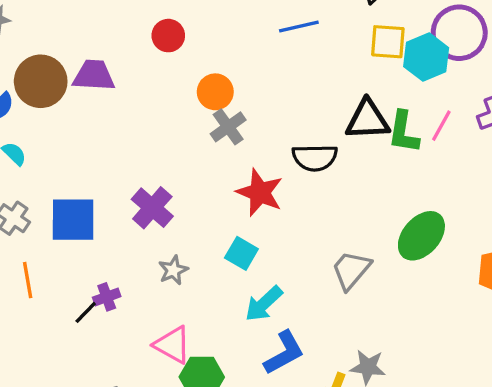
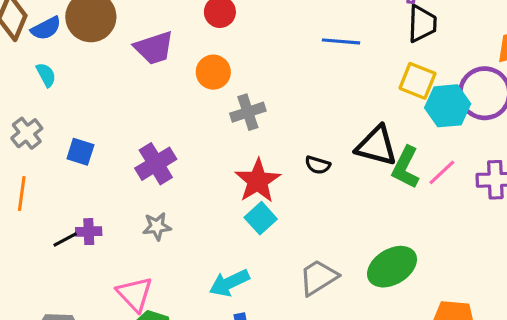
purple trapezoid: (94, 76) -> (154, 48), moved, turned 141
orange circle: (215, 92) -> (213, 72), moved
black semicircle: (315, 158) -> (318, 165), size x0.6
blue square: (73, 220) -> (80, 152), size x0.6
cyan square: (241, 253) -> (261, 218), moved

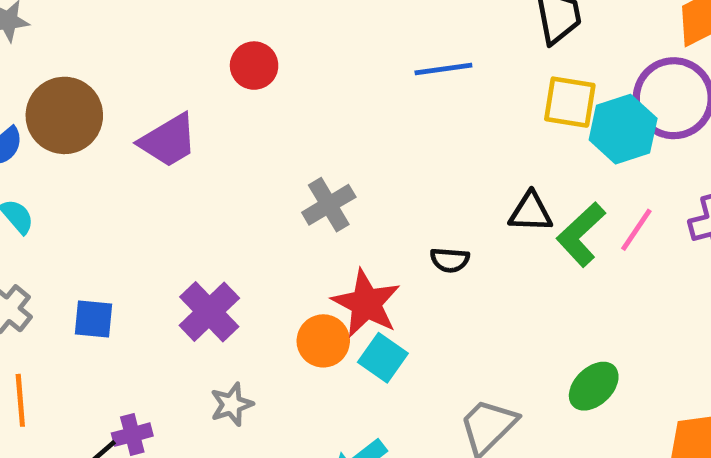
orange circle: (213, 72) -> (323, 341), moved
black triangle: (376, 146) -> (531, 212), size x0.7
green L-shape: (406, 167) -> (581, 234), turned 33
green ellipse: (392, 267) -> (594, 386), size x0.7

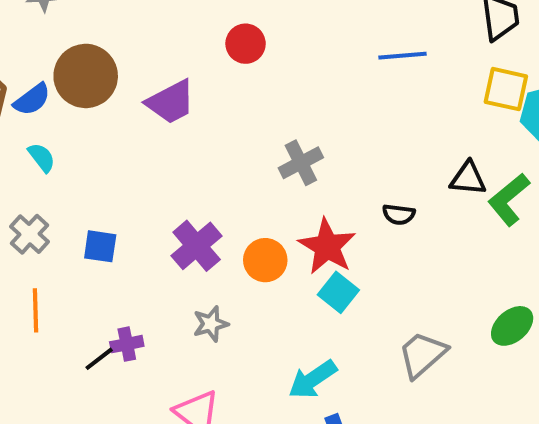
orange circle: (323, 341) -> (265, 260), moved

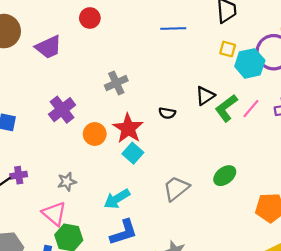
yellow square: (506, 89) -> (228, 49), size x0.7
black triangle: (468, 178) -> (205, 96), turned -42
purple cross: (197, 246) -> (62, 110), moved
gray star: (211, 324) -> (67, 182), moved

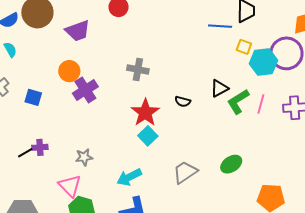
blue line: (173, 28) -> (220, 26), moved
gray cross: (116, 83) -> (138, 69), turned 30
pink line: (251, 109) -> (261, 104), turned -30
orange circle: (95, 134) -> (69, 71), moved

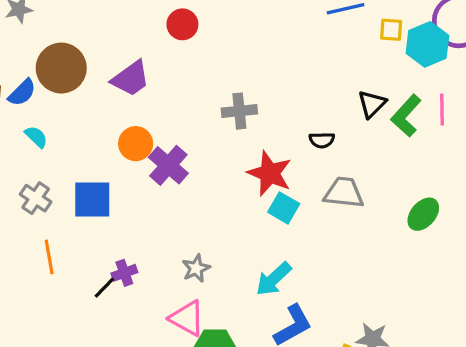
blue square: (33, 97) -> (92, 200), size x1.5
gray trapezoid: (185, 172) -> (344, 193), moved, turned 56

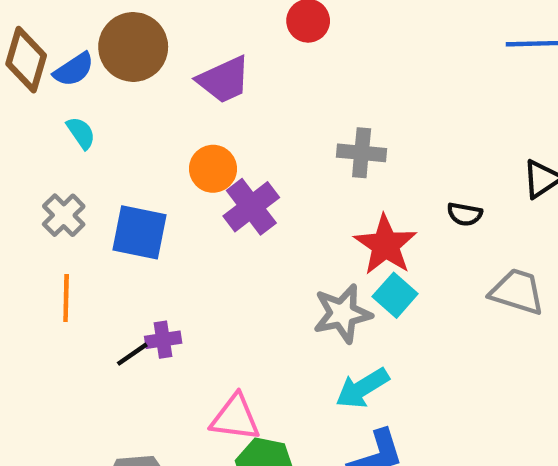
gray trapezoid: (344, 193) -> (517, 292), moved
gray star: (196, 268) -> (342, 314), moved, size x1.5
pink triangle: (187, 318) -> (235, 418), turned -33

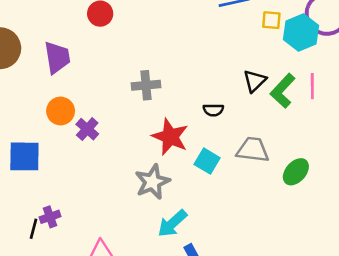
purple trapezoid: (224, 80) -> (57, 57), turned -64
purple cross: (251, 207) -> (87, 129), size x0.7
cyan square: (395, 295) -> (207, 161), moved
black line: (132, 354) -> (33, 229), turned -30

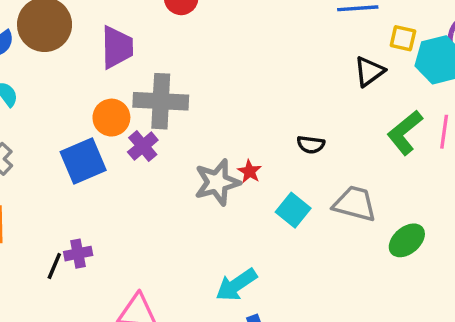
black triangle: (255, 81) -> (369, 71), moved
gray cross: (146, 85) -> (161, 101), moved, size x1.4
red star: (170, 137) -> (250, 171), size x0.5
blue square: (24, 156) -> (83, 161), moved, turned -32
gray star: (152, 182) -> (217, 182), moved

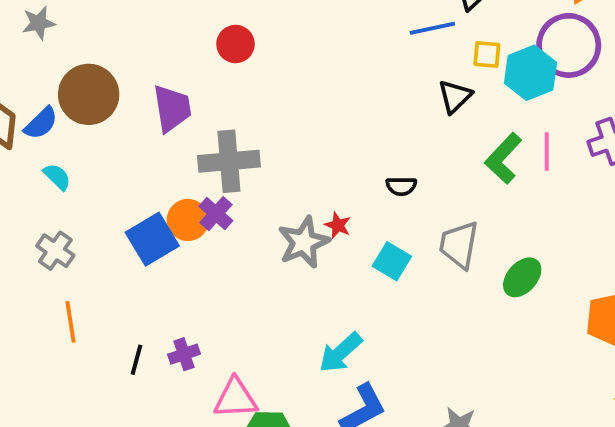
orange circle: (111, 118) -> (188, 220), moved
gray trapezoid: (355, 204) -> (459, 245), turned -87
purple cross: (78, 254) -> (184, 354), moved

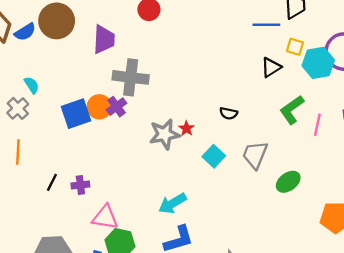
pink line: (547, 152) -> (317, 125), moved
cyan semicircle: (57, 177) -> (32, 85), moved

